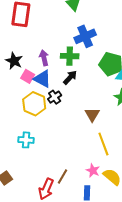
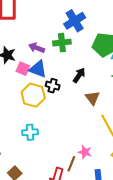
purple arrow: (44, 58) -> (37, 48), turned -49
black arrow: (70, 77) -> (79, 75), moved
black cross: (55, 97) -> (53, 86), turned -32
pink star: (93, 171) -> (85, 152), moved

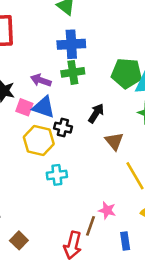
blue cross: (75, 21) -> (71, 44), moved, turned 30
cyan cross: (30, 132) -> (57, 175), moved

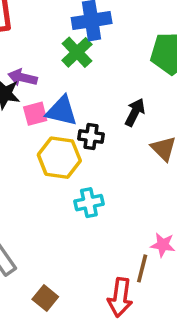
green cross: (73, 72) -> (77, 52), moved, turned -30
purple arrow: (41, 80) -> (23, 78), moved
pink square: (24, 107) -> (35, 114), turned -30

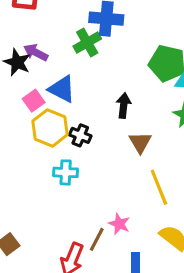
black arrow: (135, 112) -> (124, 106), turned -35
pink square: (35, 114) -> (34, 101), moved, turned -35
black cross: (91, 136) -> (80, 135), moved

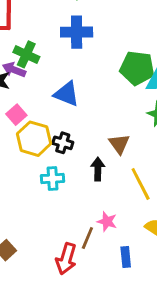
green cross: (87, 43) -> (26, 54), moved, turned -30
blue triangle: (62, 89) -> (67, 94), moved
black arrow: (124, 106) -> (98, 169), moved

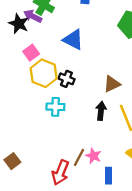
brown triangle: (119, 144) -> (112, 84), turned 36
black arrow: (98, 169) -> (101, 111), moved
pink star: (107, 222) -> (93, 156), moved

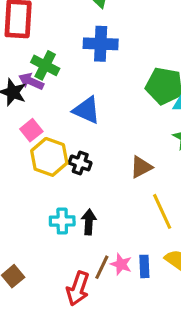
cyan cross: (55, 107) -> (62, 221), moved
black arrow: (101, 111) -> (89, 222), moved
blue rectangle: (108, 176) -> (144, 266), moved

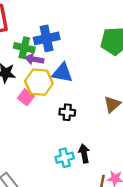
blue cross: (101, 44) -> (47, 38), moved
purple arrow: (31, 81) -> (34, 59), moved
yellow hexagon: (49, 157) -> (39, 82), moved

